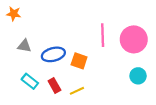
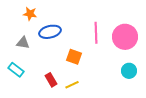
orange star: (14, 14) -> (30, 14), moved
blue ellipse: (53, 54) -> (50, 32), moved
cyan rectangle: (30, 81) -> (16, 70), moved

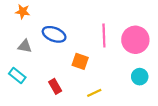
orange star: (30, 14) -> (23, 12), moved
blue ellipse: (50, 32) -> (54, 34), turned 35
yellow line: (72, 85) -> (94, 93), moved

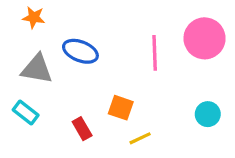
pink circle: (135, 40) -> (205, 38), moved
gray triangle: (25, 46) -> (37, 69), size x1.5
orange square: (80, 61) -> (121, 108), moved

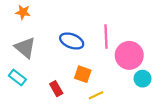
pink circle: (205, 38) -> (129, 55), moved
blue ellipse: (80, 51) -> (72, 41), moved
gray triangle: (37, 69) -> (25, 48), turned 30

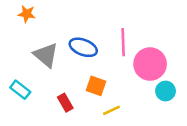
gray triangle: (25, 48) -> (46, 55), moved

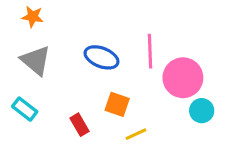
gray triangle: (46, 55) -> (36, 61), moved

